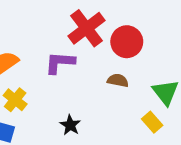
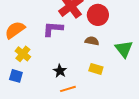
yellow rectangle: (152, 122) -> (96, 69), moved, turned -32

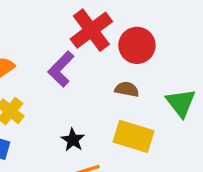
purple L-shape: (53, 29) -> (61, 69), turned -50
yellow rectangle: (96, 69) -> (134, 136), size x1.6

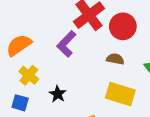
black star: (73, 140) -> (58, 94), moved

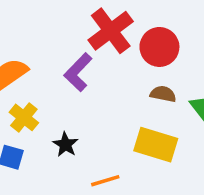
brown semicircle: (115, 59) -> (163, 94), moved

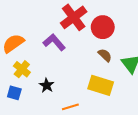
purple L-shape: (78, 72) -> (54, 42), turned 95
brown semicircle: (163, 94) -> (105, 55), turned 32

